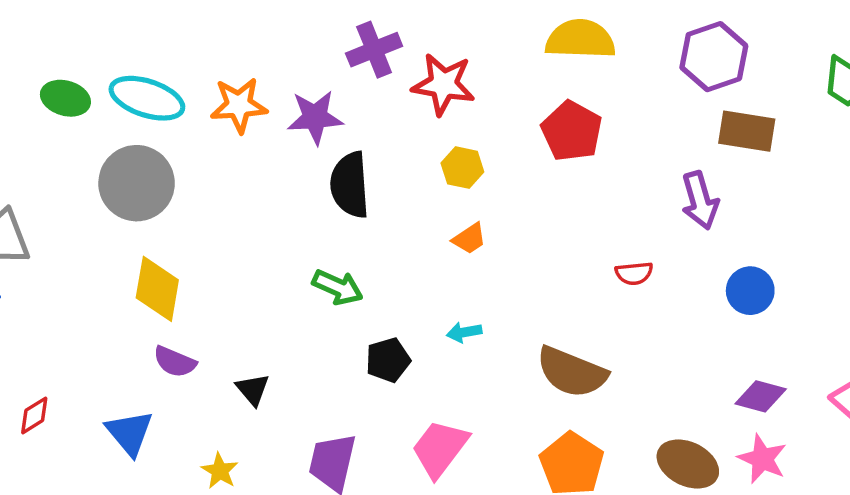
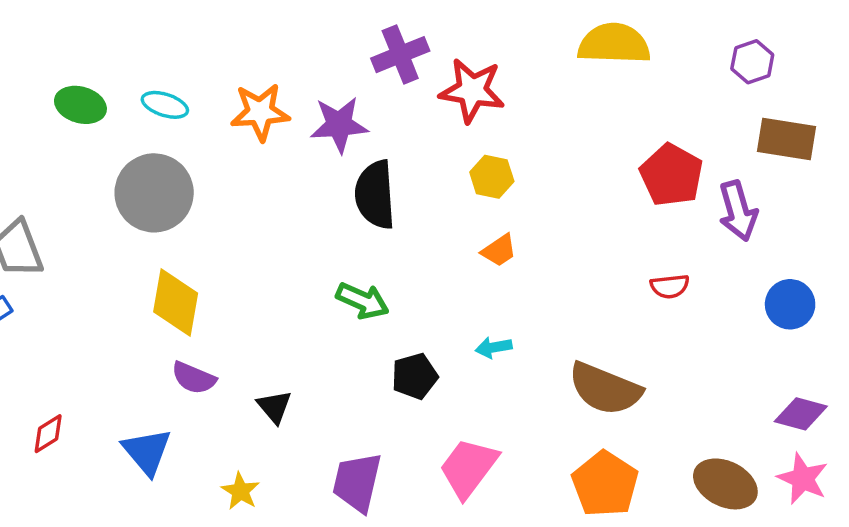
purple hexagon: (714, 57) -> (752, 62), size x0.6
cyan ellipse: (147, 98) -> (165, 105), size x0.6
red pentagon: (572, 131) -> (672, 175), moved

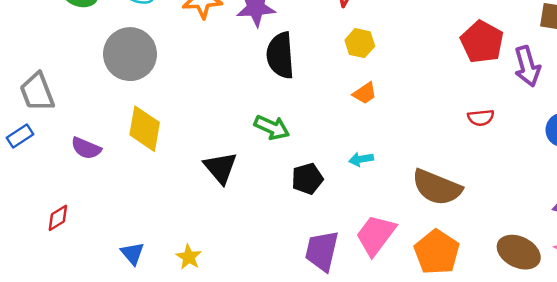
purple semicircle: (194, 378) -> (86, 148), moved
black triangle: (274, 407) -> (220, 168), moved, size x1.4
blue triangle: (147, 452) -> (132, 253), moved, size x0.7
pink trapezoid: (468, 468) -> (376, 235), moved
purple trapezoid: (357, 482) -> (322, 251), moved

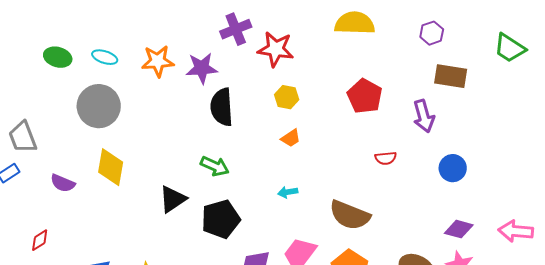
red pentagon: (482, 42) -> (365, 96), moved
black triangle: (220, 168) -> (173, 199), turned 36
black pentagon: (307, 179) -> (221, 219), moved, size x1.5

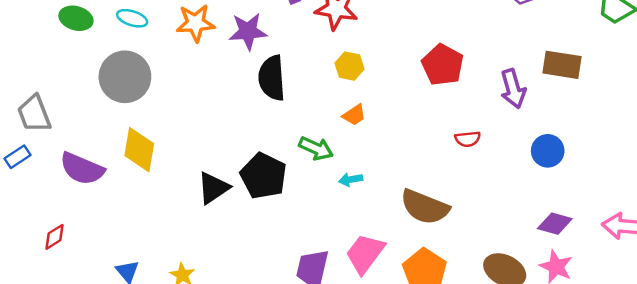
brown rectangle: (451, 76) -> (562, 65), moved
green arrow: (215, 166) -> (316, 148), moved
purple semicircle: (63, 183) -> (82, 169), size x1.5
black pentagon: (221, 219) -> (263, 176), moved, turned -30

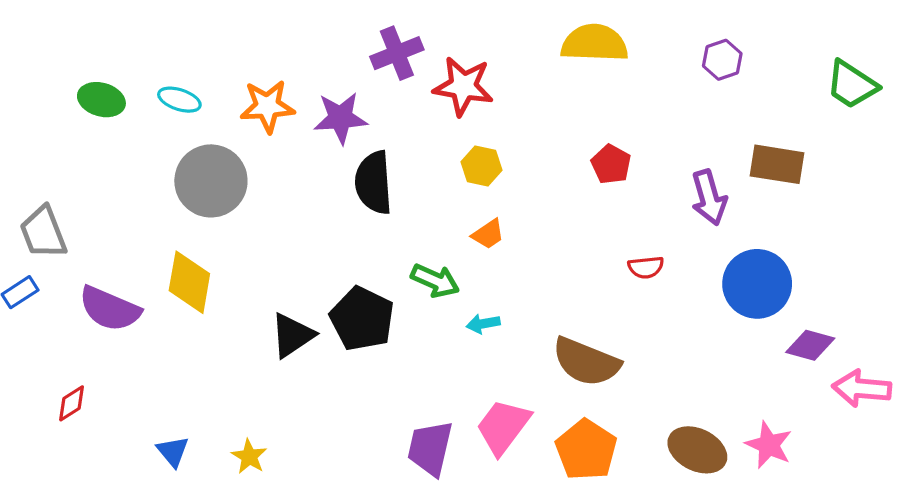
red pentagon: (443, 65) -> (611, 164), size x0.7
gray circle: (125, 77) -> (211, 181), moved
blue circle: (548, 151) -> (757, 284), size x1.5
purple diamond: (555, 224) -> (810, 345), moved

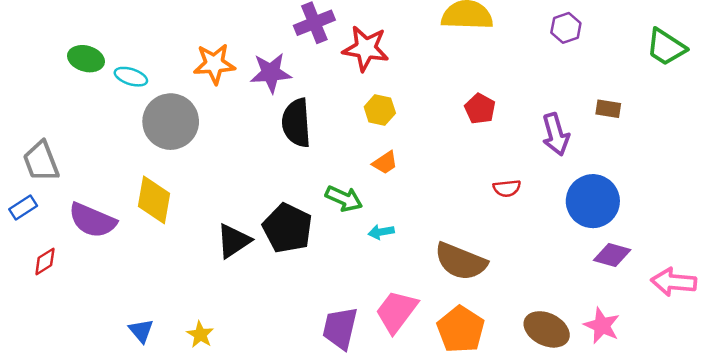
cyan ellipse: (179, 100) -> (131, 77), moved
brown rectangle: (777, 164) -> (608, 109), size x0.6
purple diamond: (810, 345) -> (612, 255), moved
red diamond: (72, 403) -> (45, 261), moved

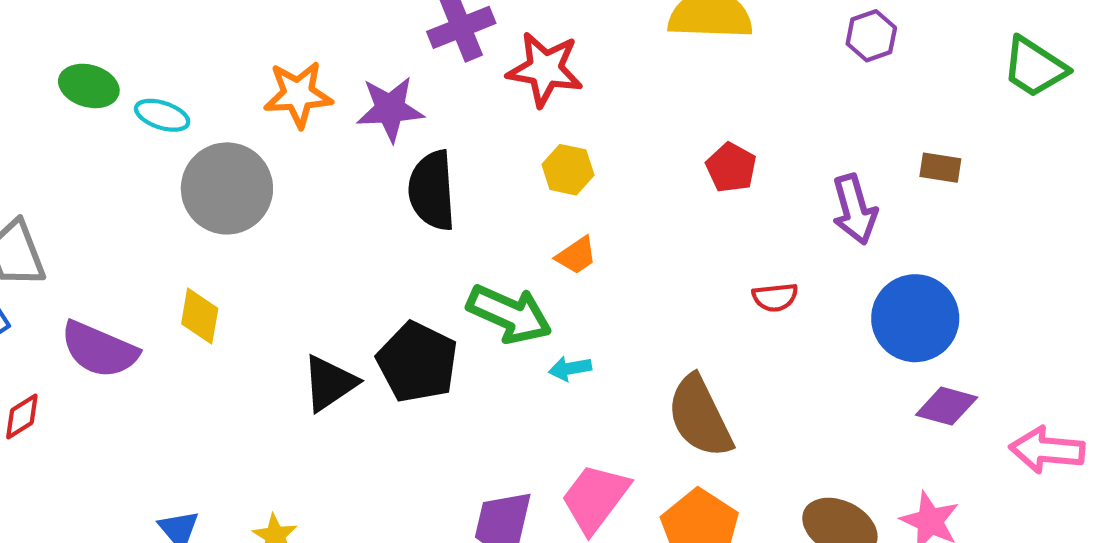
green arrow: (344, 199) -> (509, 314), size x1.4
yellow diamond: (154, 200) -> (200, 316), size x0.7
brown semicircle: (461, 261) -> (700, 417), turned 42

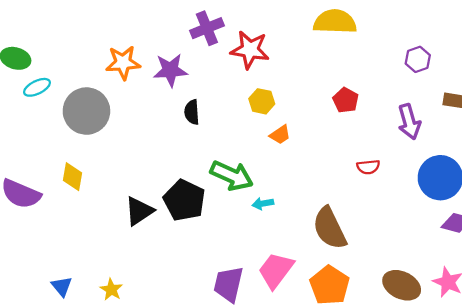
purple hexagon: (871, 36) -> (418, 59), moved
cyan ellipse: (162, 115) -> (37, 87), moved, turned -44
black semicircle: (432, 191) -> (192, 112), size x0.6
orange trapezoid: (576, 255) -> (280, 135), moved

